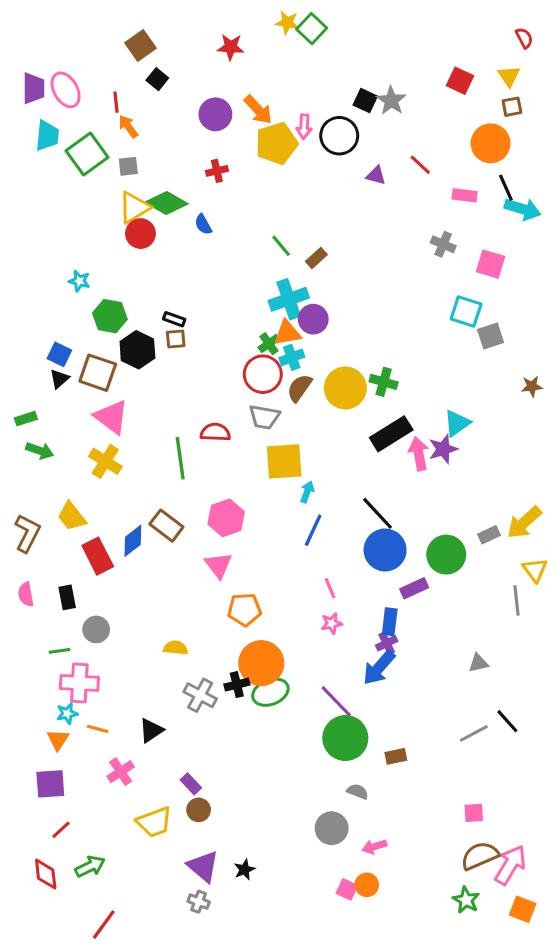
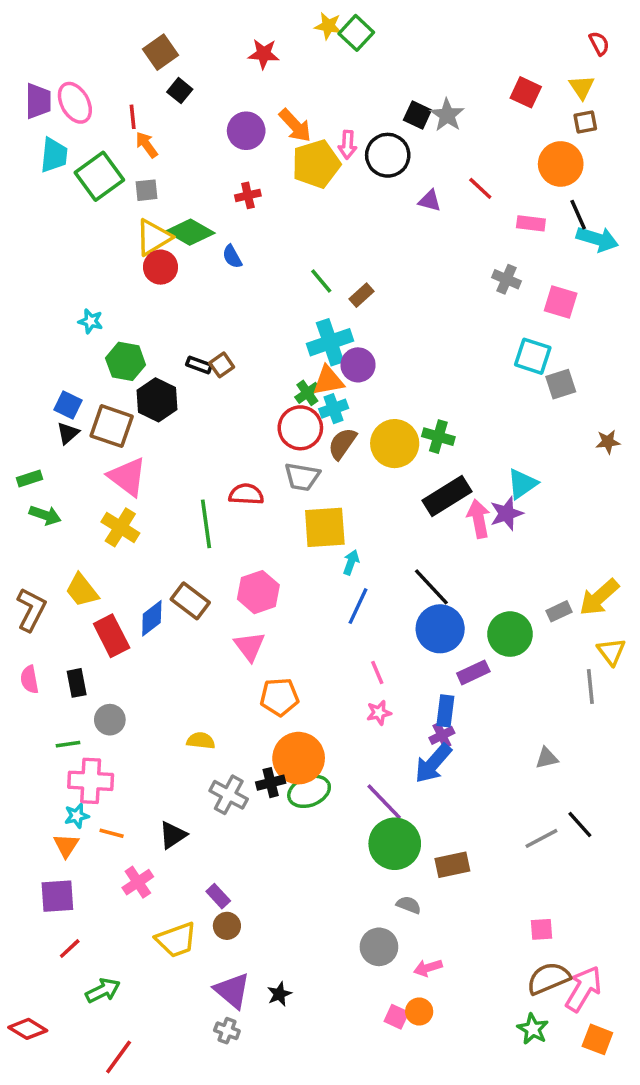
brown square: (176, 339) -> (222, 365), moved, turned -30
brown rectangle: (396, 756) -> (452, 865), size x1.4
red diamond: (46, 874) -> (28, 1029), moved, turned -52

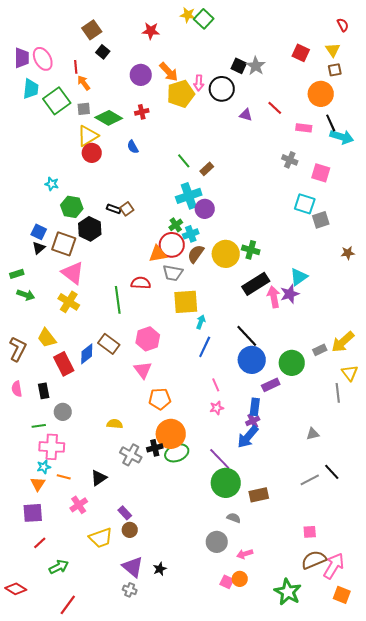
green diamond: (190, 232) -> (109, 118), moved
orange triangle: (328, 381) -> (158, 254), moved
green star: (533, 1029) -> (288, 592), moved, size x1.5

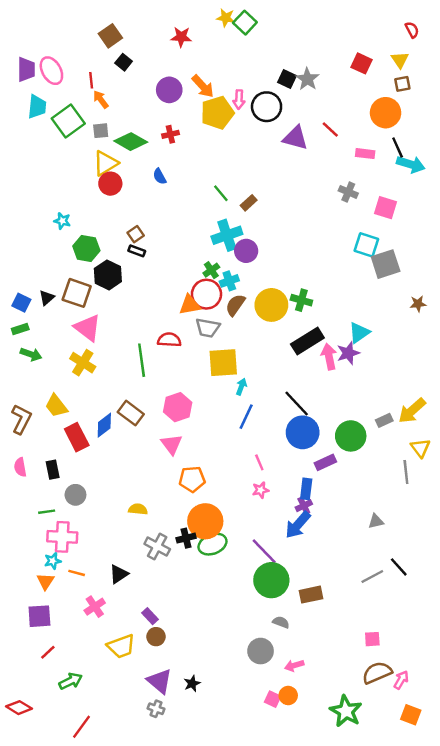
purple triangle: (246, 115) -> (295, 138), size x1.6
brown square: (127, 209) -> (136, 234), moved
gray square: (321, 220) -> (386, 264), size x1.4
blue square: (39, 232) -> (21, 303), moved
pink arrow: (334, 566) -> (401, 680), size x0.6

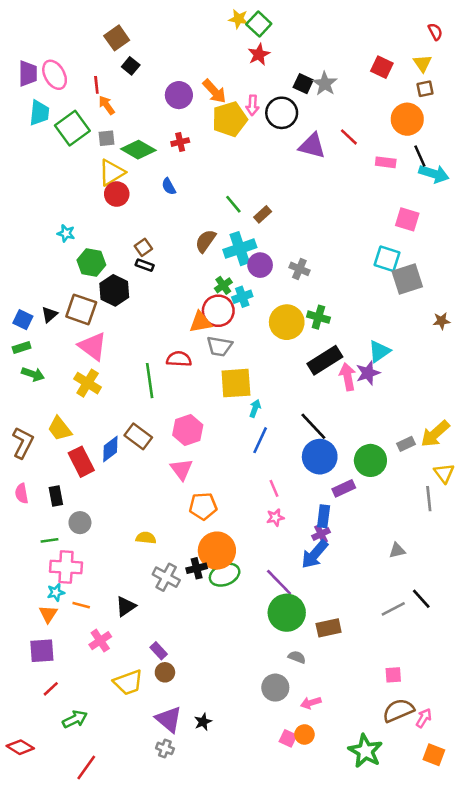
red star: (181, 37) -> (259, 54), moved, turned -30
gray cross: (348, 192) -> (299, 269), moved
brown semicircle: (235, 305) -> (206, 241), moved

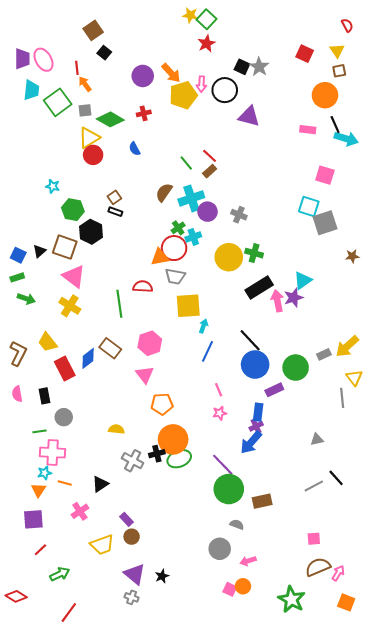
red line: (349, 137) -> (210, 156), moved

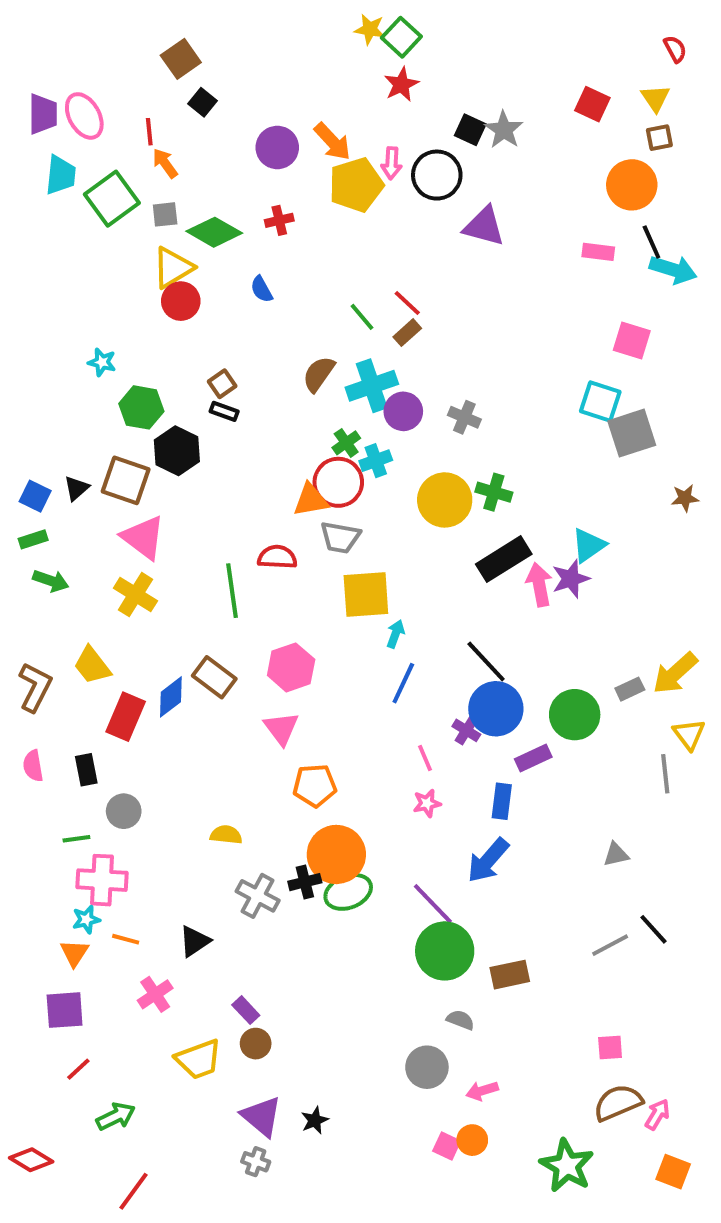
red rectangle: (65, 369) -> (126, 717), turned 50
purple cross: (256, 426) -> (466, 730), moved, turned -32

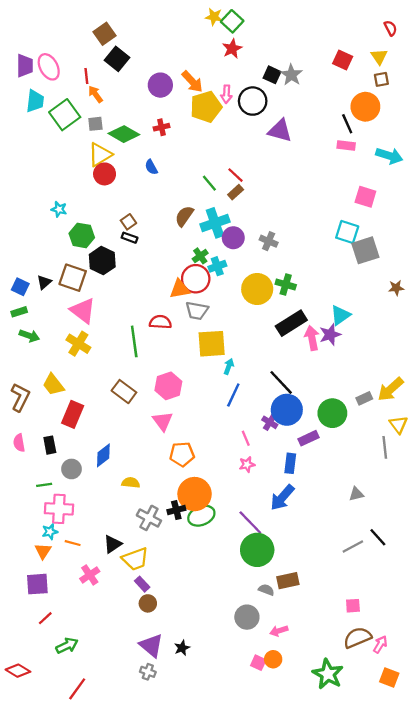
black square: (202, 102) -> (117, 59), size x1.5
black line: (651, 242) -> (347, 124), moved
blue diamond: (171, 697) -> (103, 455), moved
brown rectangle: (510, 975) -> (288, 581), moved
yellow trapezoid: (198, 1059) -> (135, 559), moved

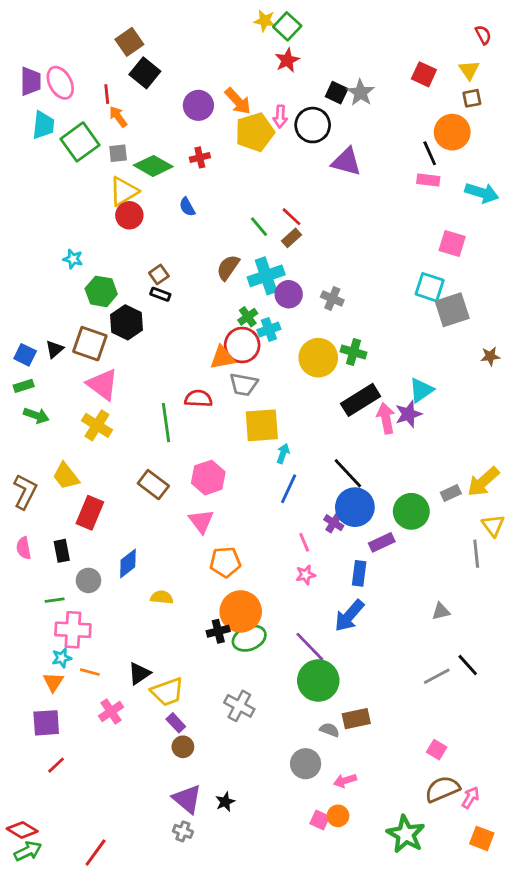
gray cross: (149, 518) -> (239, 706), moved
pink square: (353, 606) -> (437, 750), turned 35
green arrow: (67, 646) -> (28, 851), moved

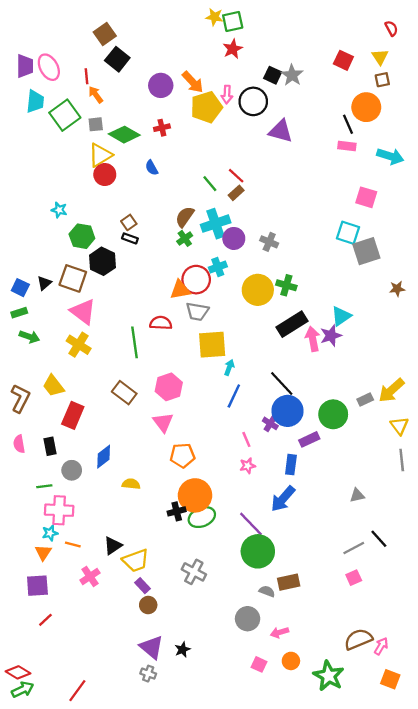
green square: (287, 26) -> (233, 21), turned 35
green cross: (248, 317) -> (185, 238), moved
gray line: (476, 554) -> (402, 460), moved
pink square: (437, 750) -> (354, 578), moved, turned 35
orange circle: (338, 816) -> (291, 661), moved

